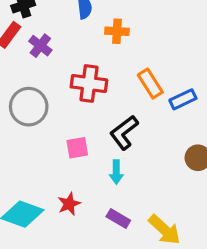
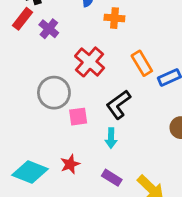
red cross: (89, 83) -> (90, 62), turned 32
gray circle: (29, 107) -> (54, 93), moved

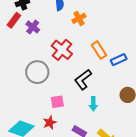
orange cross: (114, 18) -> (79, 18), turned -32
pink square: (78, 117) -> (57, 102), moved
cyan arrow: (111, 138) -> (93, 104), moved

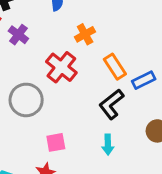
orange cross: (79, 18) -> (85, 34), moved
black L-shape: (83, 80) -> (111, 104), moved

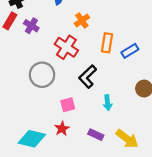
orange rectangle: (115, 67) -> (107, 43), turned 48
black L-shape: (111, 104) -> (88, 77), moved

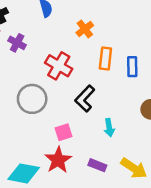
orange cross: (82, 20) -> (85, 29), moved
blue rectangle: (130, 51) -> (132, 67), turned -56
red star: (62, 129) -> (58, 160), size x1.5

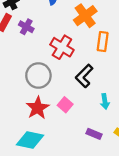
orange cross: (85, 29) -> (85, 16), size x1.5
pink square: (63, 132) -> (65, 105), turned -32
red star: (58, 160) -> (38, 108), moved

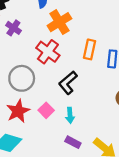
orange cross: (85, 16) -> (59, 22), moved
cyan arrow: (105, 101) -> (70, 115), moved

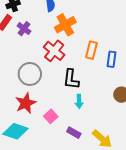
black L-shape: (68, 83) -> (71, 79), turned -45
pink square: (46, 110) -> (51, 116), moved
cyan arrow: (70, 115) -> (79, 101), moved

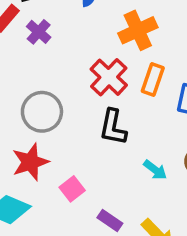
orange cross: (65, 25) -> (138, 30), moved
red cross: (54, 51) -> (109, 77), moved
cyan arrow: (79, 101) -> (155, 170), moved, turned -56

